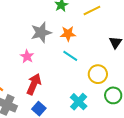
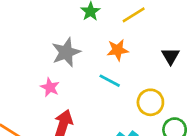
orange star: (68, 34) -> (118, 50), moved

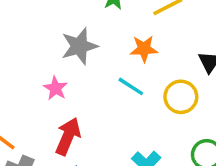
yellow circle: (150, 102) -> (181, 97), moved

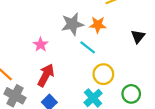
gray star: (79, 46) -> (72, 24), moved
yellow circle: (181, 97) -> (103, 74), moved

